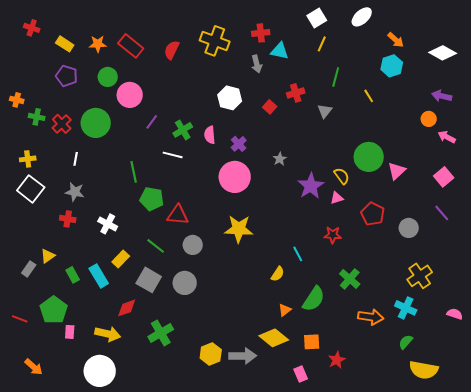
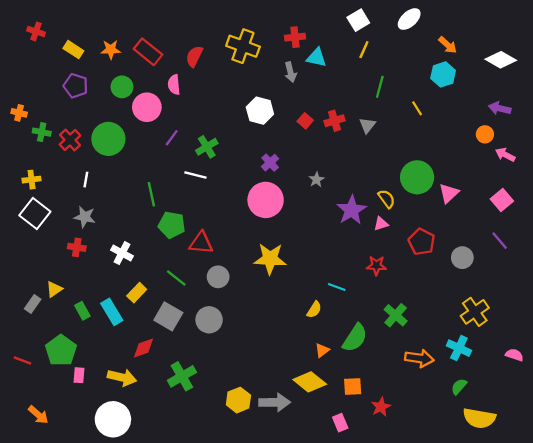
red cross: (296, 93) -> (335, 121), moved
pink semicircle: (210, 135) -> (174, 85), moved
cyan line: (298, 254) -> (337, 287), turned -42

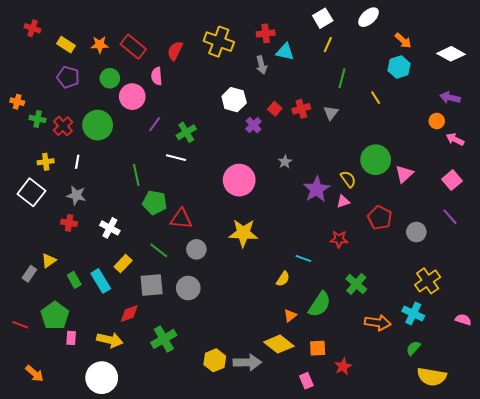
purple cross: (270, 163) -> (253, 125), moved
yellow cross: (32, 180) -> (46, 162), moved
gray square: (168, 316) -> (152, 285), turned -35

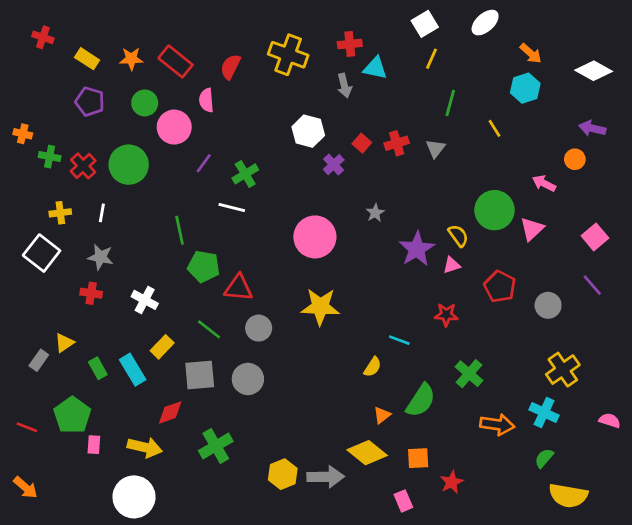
pink arrow: (455, 139) -> (544, 183), moved
orange arrow: (34, 374) -> (25, 488), moved

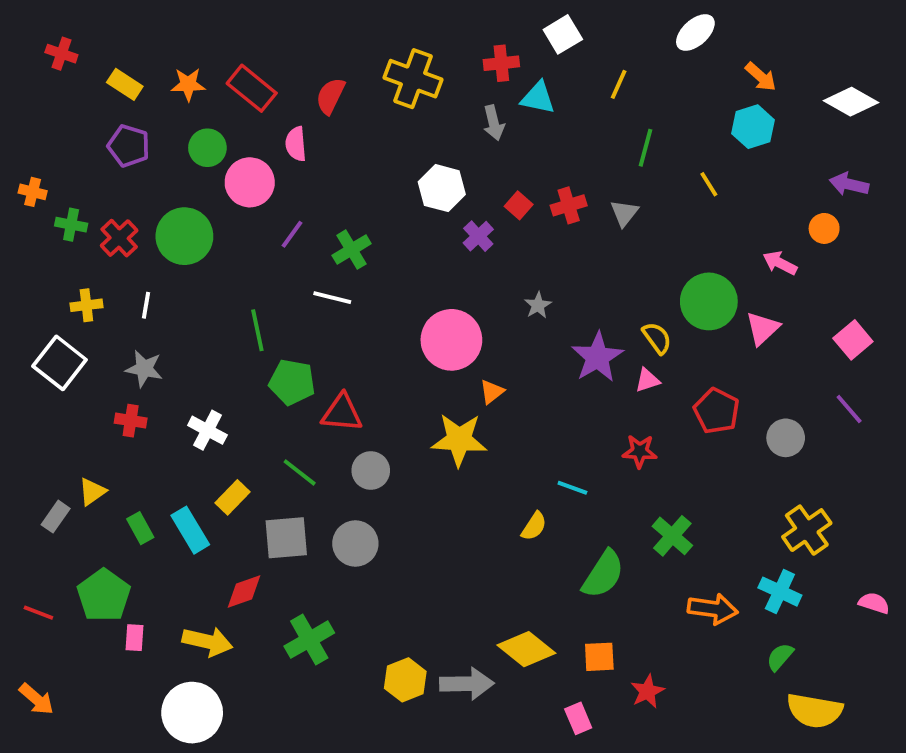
white square: (425, 24) -> (563, 34), moved
orange triangle: (382, 415) -> (492, 392), moved

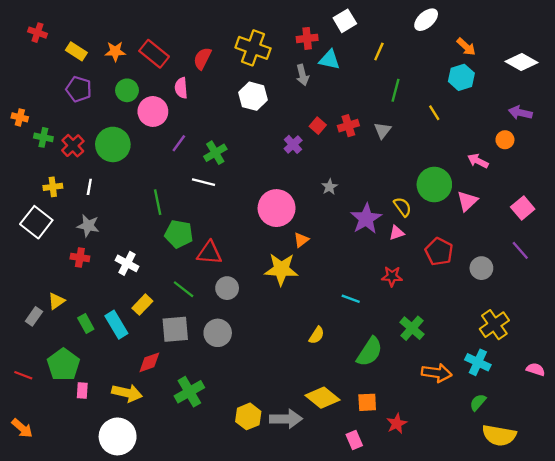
white hexagon: (442, 188) -> (253, 96), moved
yellow semicircle: (534, 526) -> (317, 335), moved

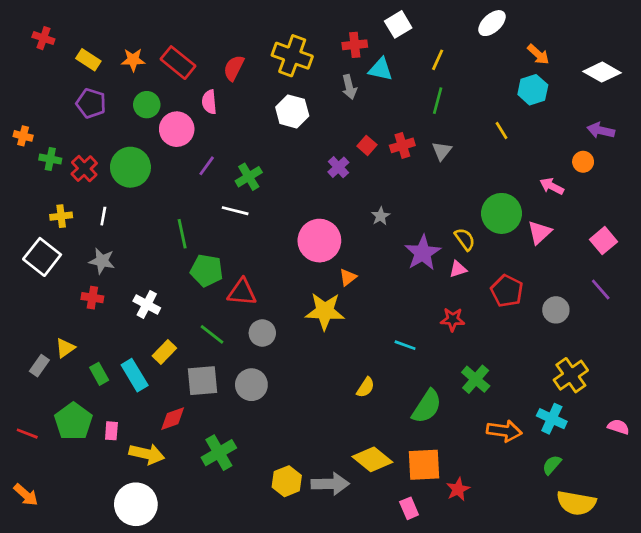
green line: (395, 90) -> (438, 101), moved
pink rectangle: (82, 391) -> (111, 431), moved
orange square: (367, 402) -> (424, 465), size x1.5

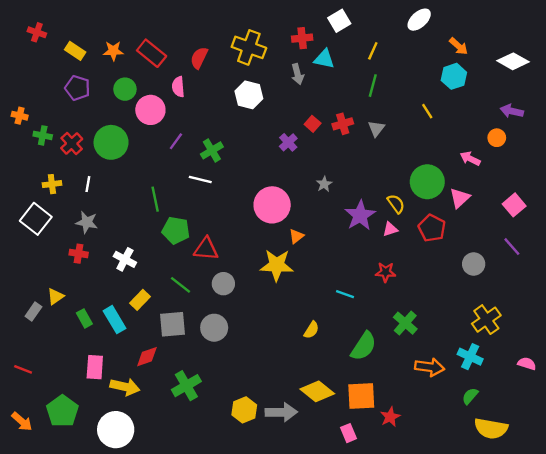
red pentagon: (507, 291) -> (432, 228), moved
green pentagon: (73, 421) -> (62, 411), moved
pink rectangle: (111, 431) -> (95, 367), size x1.5

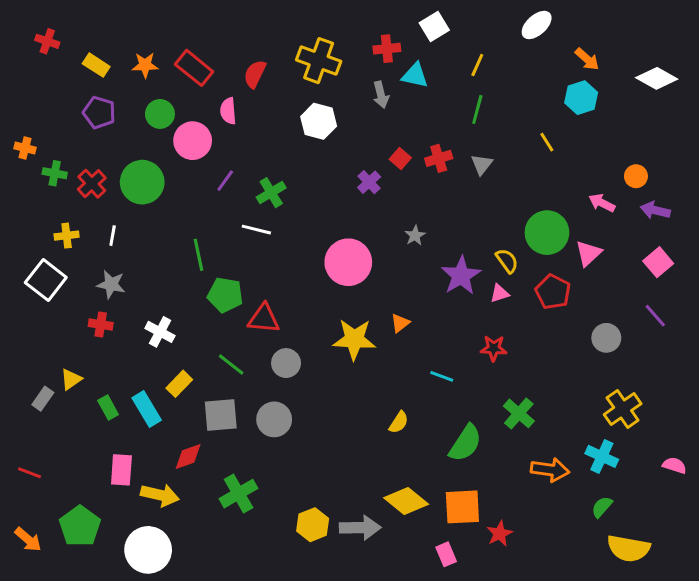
purple arrow: (512, 111) -> (655, 210), moved
orange triangle: (296, 236) -> (400, 323), moved

